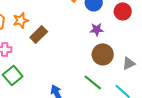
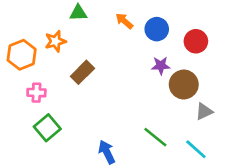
orange star: (21, 20) -> (55, 41), moved
brown circle: (103, 54) -> (184, 84), moved

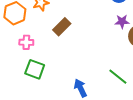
green square: (47, 128) -> (35, 69), turned -30

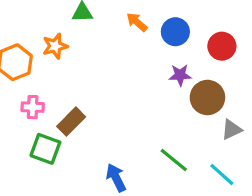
brown rectangle: (62, 27) -> (71, 122), moved

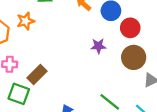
red circle: (222, 46) -> (130, 28), moved
purple star: (180, 75) -> (98, 46), moved

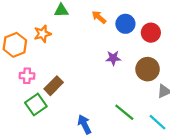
red circle: (130, 28) -> (151, 33), moved
green square: (19, 94) -> (36, 105), turned 35

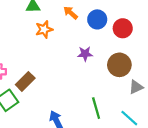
orange star: (43, 34) -> (44, 29), moved
green line: (124, 112) -> (96, 108), turned 35

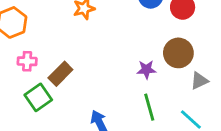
purple star: (85, 54) -> (146, 70), moved

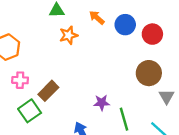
purple star: (146, 70) -> (102, 103), moved
gray triangle: (199, 81) -> (167, 97), turned -35

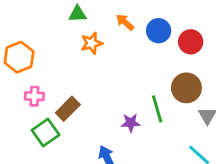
green line: (124, 119) -> (157, 109), moved

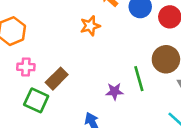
orange star: (92, 43) -> (90, 26), moved
green square: (46, 133) -> (36, 100), turned -30

